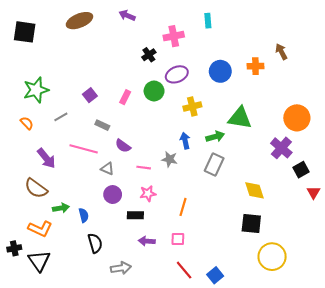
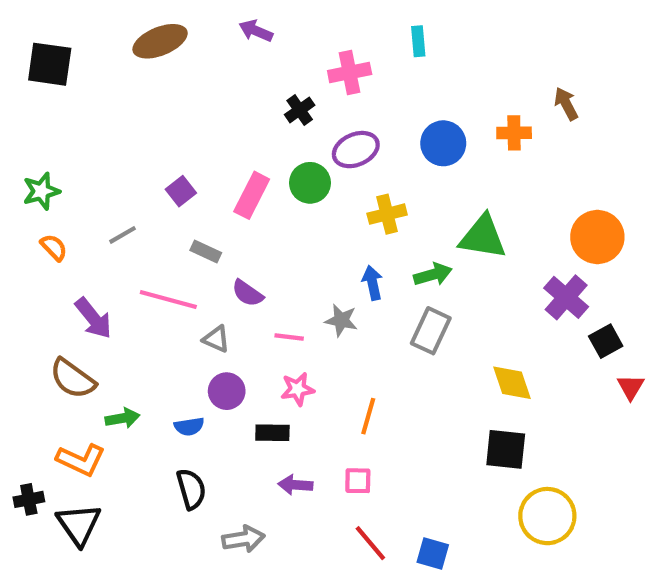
green star: (36, 90) -> (41, 191), moved, size x0.7
pink rectangle: (125, 97) -> (252, 195), size x1.5
blue semicircle: (84, 215) -> (189, 427), moved, turned 96
blue square: (215, 275) -> (433, 554), turned -35

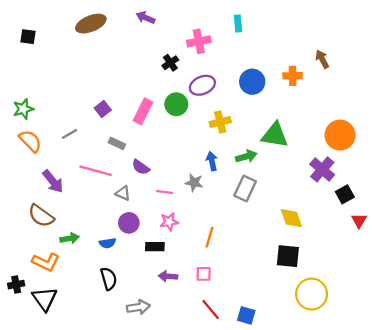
black square: (50, 64) -> (28, 37), size x0.6
orange semicircle: (54, 247) -> (30, 141), size x1.5

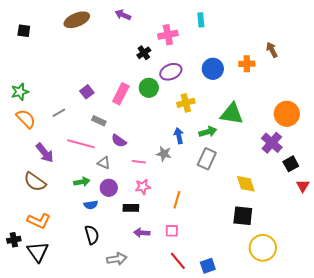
green arrow: (70, 238) -> (82, 182), moved
blue square: (246, 315) -> (208, 266), turned -35

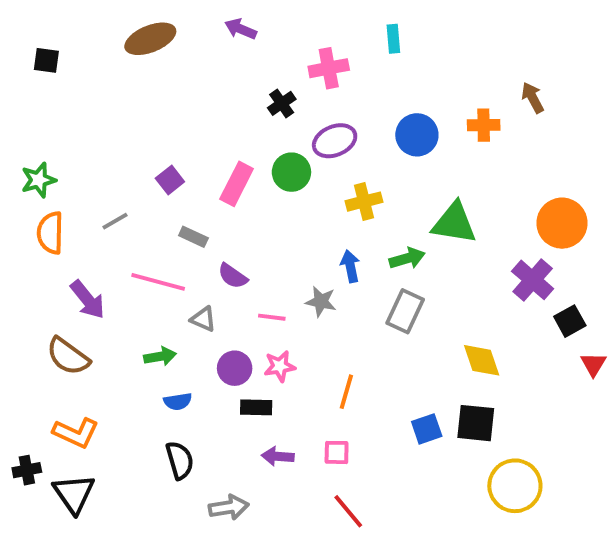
orange semicircle: (26, 119) -> (50, 233), turned -135
purple circle: (109, 188) -> (235, 368), moved
blue square: (208, 266) -> (427, 429), moved

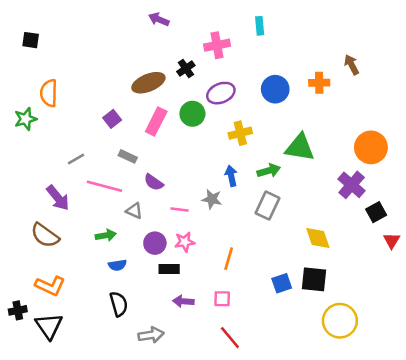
brown ellipse: (150, 39) -> (148, 83), moved
gray line: (115, 221) -> (76, 159), moved
orange semicircle: (50, 233) -> (49, 93), moved

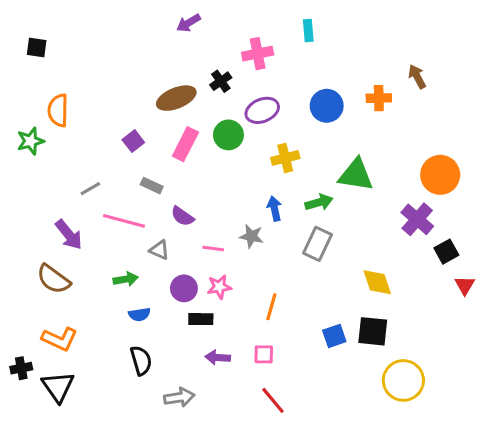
purple arrow: (159, 19) -> (189, 23), turned -54

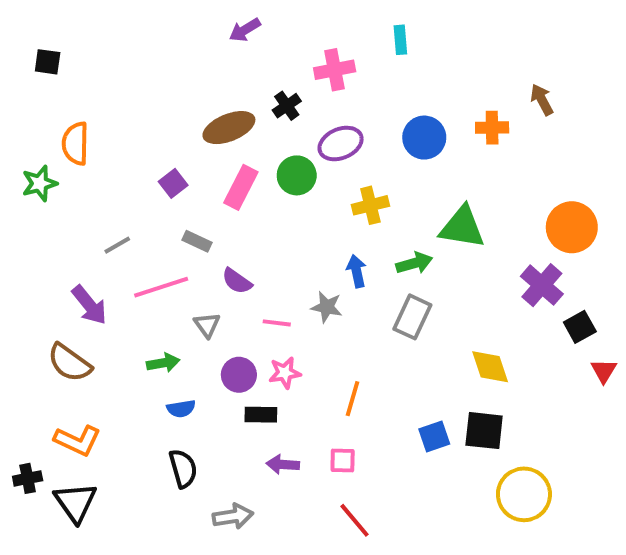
pink line: (124, 221) -> (161, 287), turned -33
gray triangle: (159, 250) -> (207, 325), turned 30

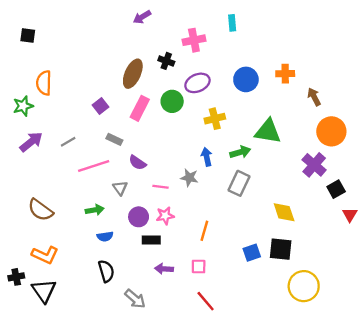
brown arrow: (542, 100) -> (314, 97), moved
black cross: (287, 106) -> (166, 61), turned -35
brown ellipse: (229, 128) -> (133, 74), turned -44
purple arrow: (89, 305) -> (31, 142), moved, turned -90
gray arrow: (233, 516) -> (135, 299), turned 50

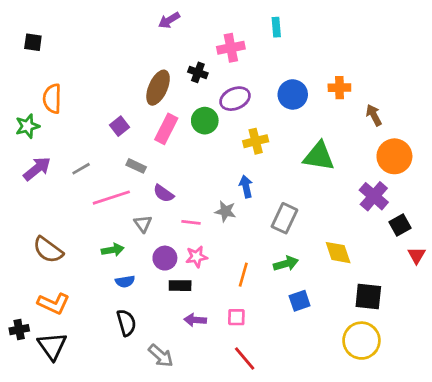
green arrow: (240, 152) -> (286, 264), moved
black square: (281, 249) -> (368, 297), moved

